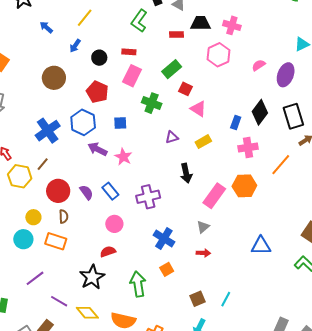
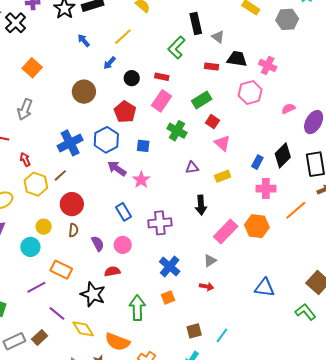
purple semicircle: (86, 192) -> (98, 244), moved
orange rectangle: (56, 241) -> (61, 270), moved
black star: (92, 277) -> (93, 294), turned -30

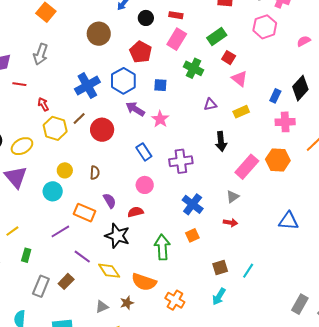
red circle: (72, 204) -> (102, 130), moved
purple semicircle: (98, 244) -> (110, 201), moved
gray rectangle: (14, 341) -> (41, 286), turned -40

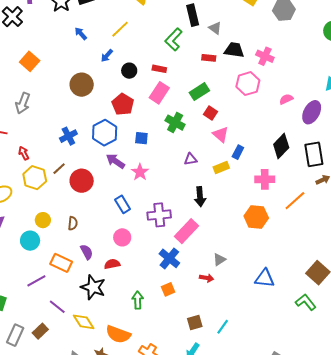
blue cross: (87, 86) -> (68, 136), size x0.7
blue rectangle: (275, 96) -> (238, 152), moved
pink rectangle: (247, 167) -> (187, 231), moved
gray triangle: (233, 197) -> (219, 260), moved
green arrow: (162, 247) -> (138, 300), size x0.7

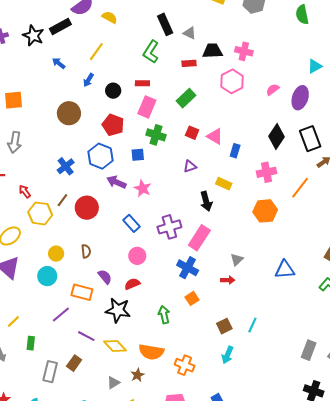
orange square: (30, 61) -> (13, 100), turned -36
red square: (211, 113) -> (192, 133), moved
green cross: (175, 123) -> (156, 135), moved
yellow rectangle: (221, 168) -> (224, 184), moved, turned 56

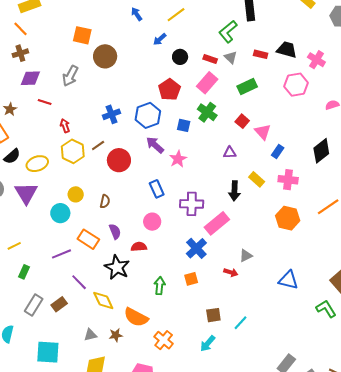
gray triangle: (190, 33) -> (231, 57), moved
brown circle: (69, 113) -> (105, 56), moved
pink cross: (267, 172) -> (288, 180), moved

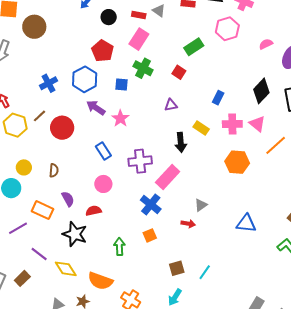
green rectangle: (247, 87) -> (194, 47), moved
pink triangle: (263, 132) -> (257, 124), moved

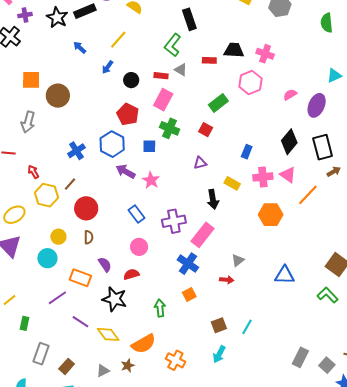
red circle: (62, 128) -> (86, 208), moved
brown rectangle: (22, 278) -> (67, 366), moved
orange semicircle: (100, 281) -> (144, 344), turned -45

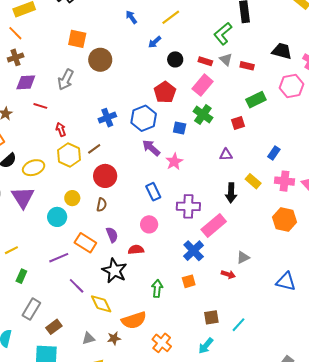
red rectangle: (209, 60) -> (247, 66), moved
red square: (206, 130) -> (238, 123), turned 32

